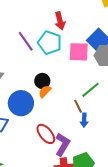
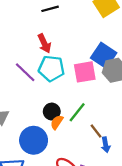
red arrow: (60, 21) -> (44, 43), moved
green line: (91, 90) -> (77, 112), moved

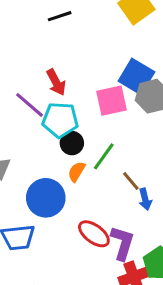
red arrow: (44, 43) -> (56, 82), moved
cyan pentagon: (51, 68) -> (60, 120), moved
black circle: (52, 112) -> (72, 143), moved

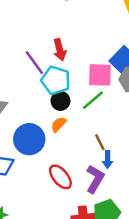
green line: (104, 156) -> (93, 100), moved
purple L-shape: (122, 243) -> (95, 179), moved

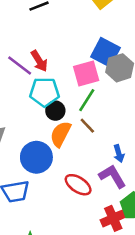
purple line: (34, 63) -> (20, 66), moved
orange semicircle: (59, 124) -> (61, 134), size x1.5
brown line: (100, 142) -> (87, 126), moved
purple L-shape: (95, 179) -> (112, 176), turned -44

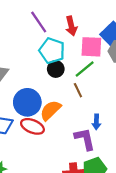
red arrow: (39, 61) -> (71, 26), moved
orange semicircle: (61, 134) -> (50, 110), moved
red ellipse: (78, 185) -> (32, 126), moved, turned -30

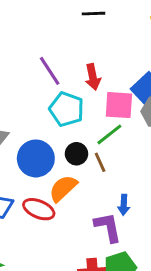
black circle: (56, 69) -> (76, 154), moved
blue circle: (27, 102) -> (36, 158), moved

